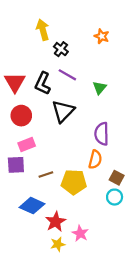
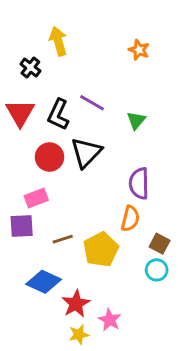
black cross: (61, 49) -> (30, 67), moved
red circle: (21, 116) -> (50, 157), moved
yellow pentagon: (74, 182) -> (101, 249), turned -30

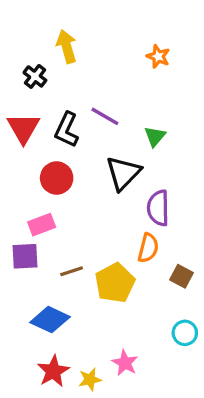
black triangle: (86, 153) -> (123, 173), moved
cyan circle: (157, 270) -> (185, 333), moved
red star: (76, 304) -> (53, 371), moved

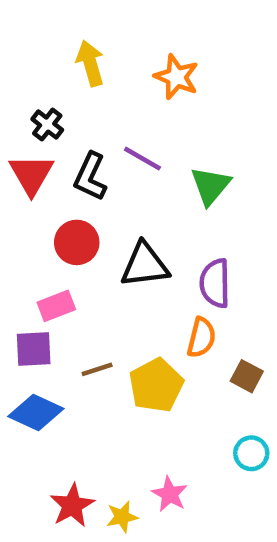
orange star: (158, 56) -> (176, 77), moved, size x1.4
black cross: (35, 76) -> (47, 125), moved
green triangle: (155, 136) -> (210, 186), size x1.4
black triangle: (123, 173) -> (145, 265), moved, turned 39
blue diamond: (50, 320) -> (36, 412), moved

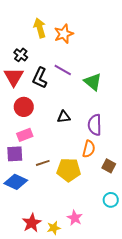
orange star: (176, 77) -> (64, 34), moved, turned 30
green triangle: (210, 186) -> (93, 82), turned -30
red circle: (77, 242) -> (24, 107), moved
black triangle: (145, 265) -> (64, 117), size x0.6
yellow pentagon: (156, 385) -> (69, 170), turned 30

